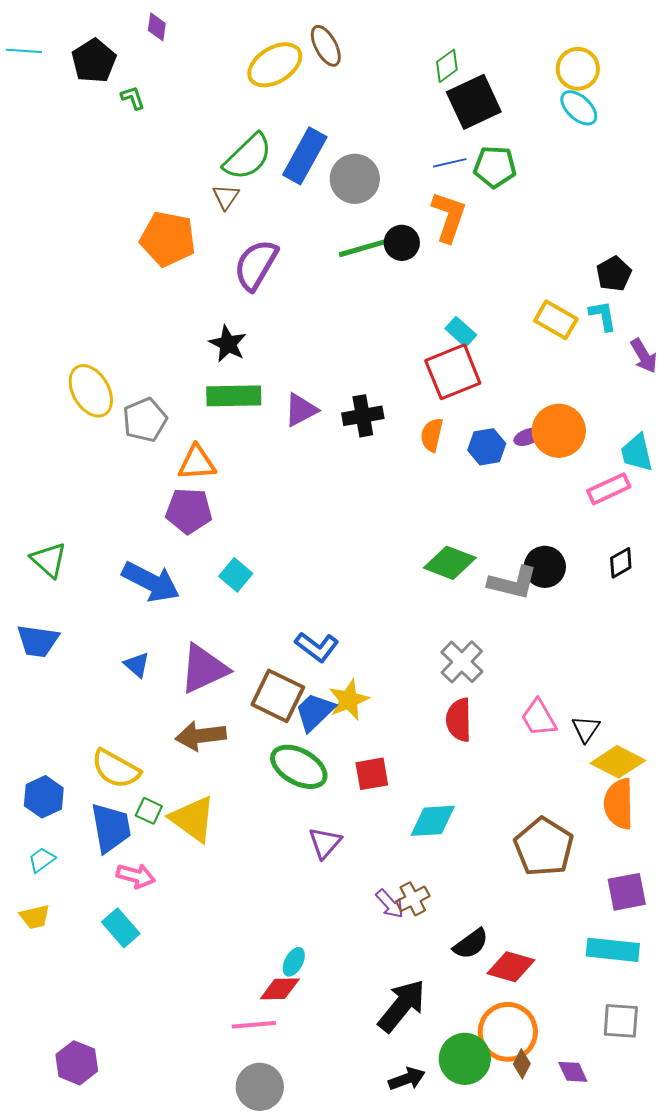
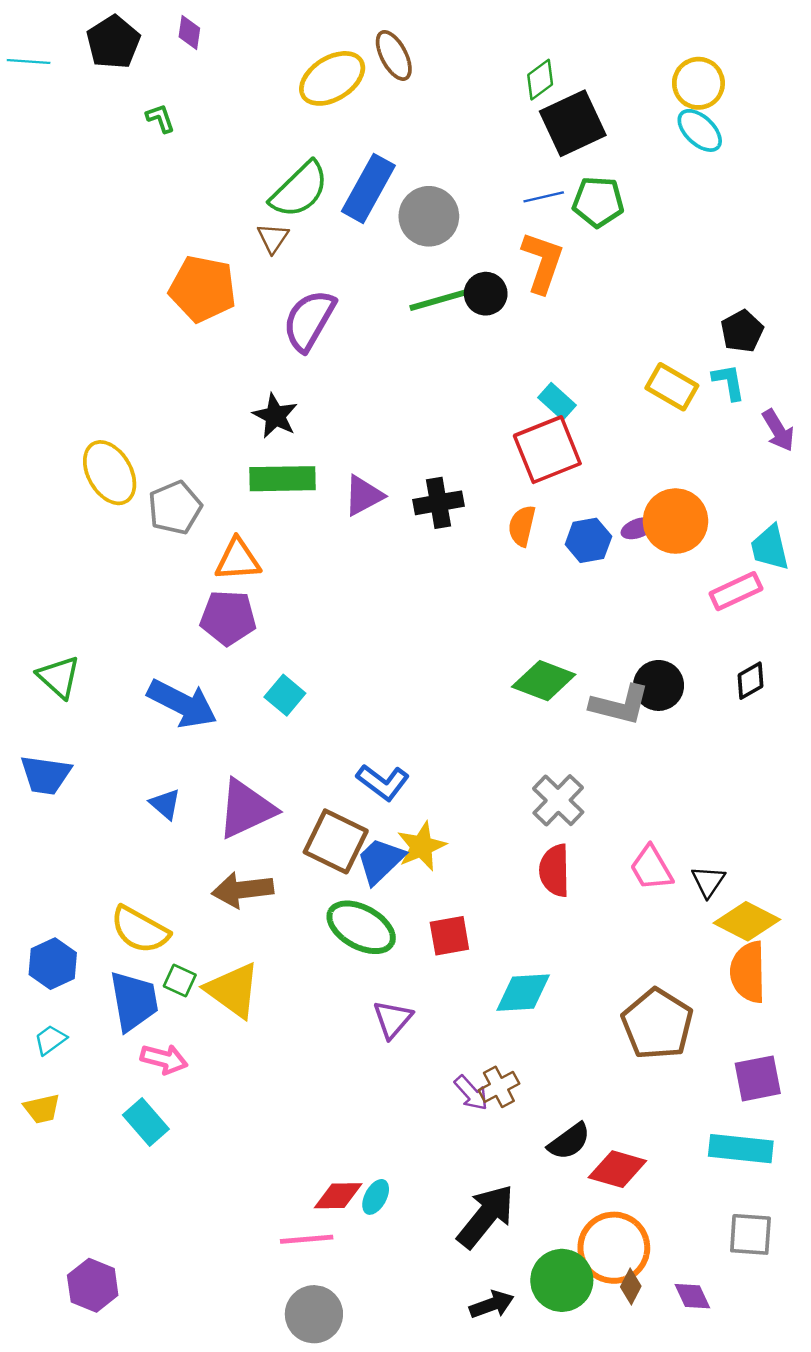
black pentagon: (94, 61) -> (113, 42), moved
cyan ellipse: (294, 962) -> (376, 1197), moved

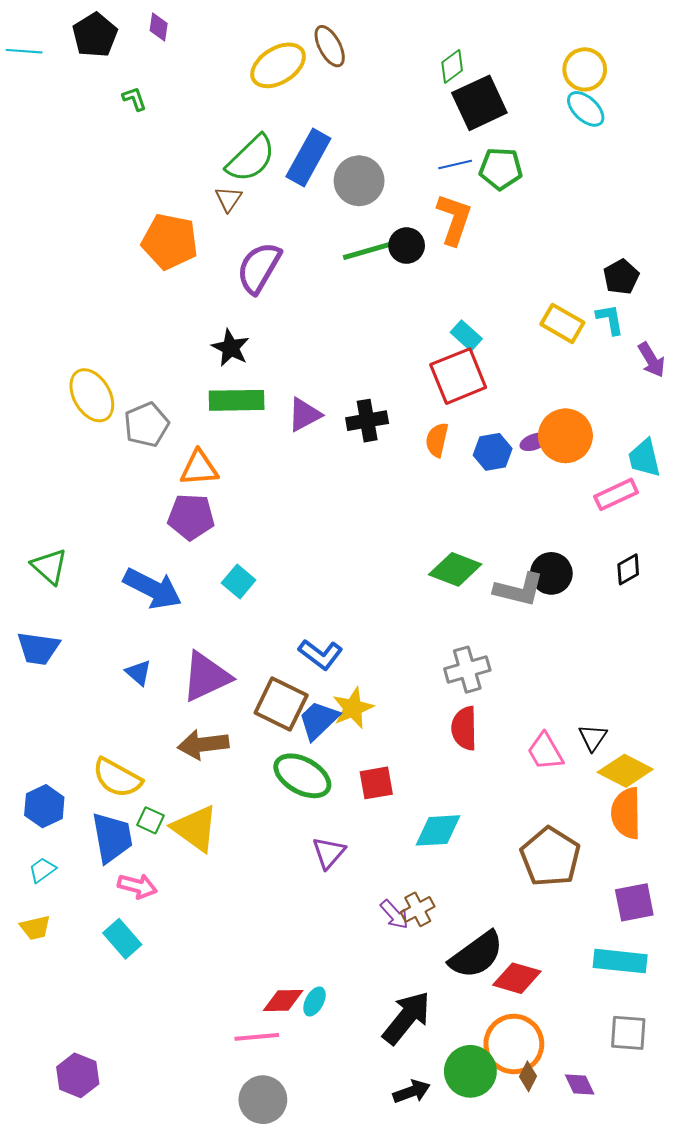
gray cross: (558, 800) -> (467, 670), turned 30
pink trapezoid: (651, 868) -> (545, 752), moved
black semicircle: (569, 1141) -> (476, 955), size x1.5

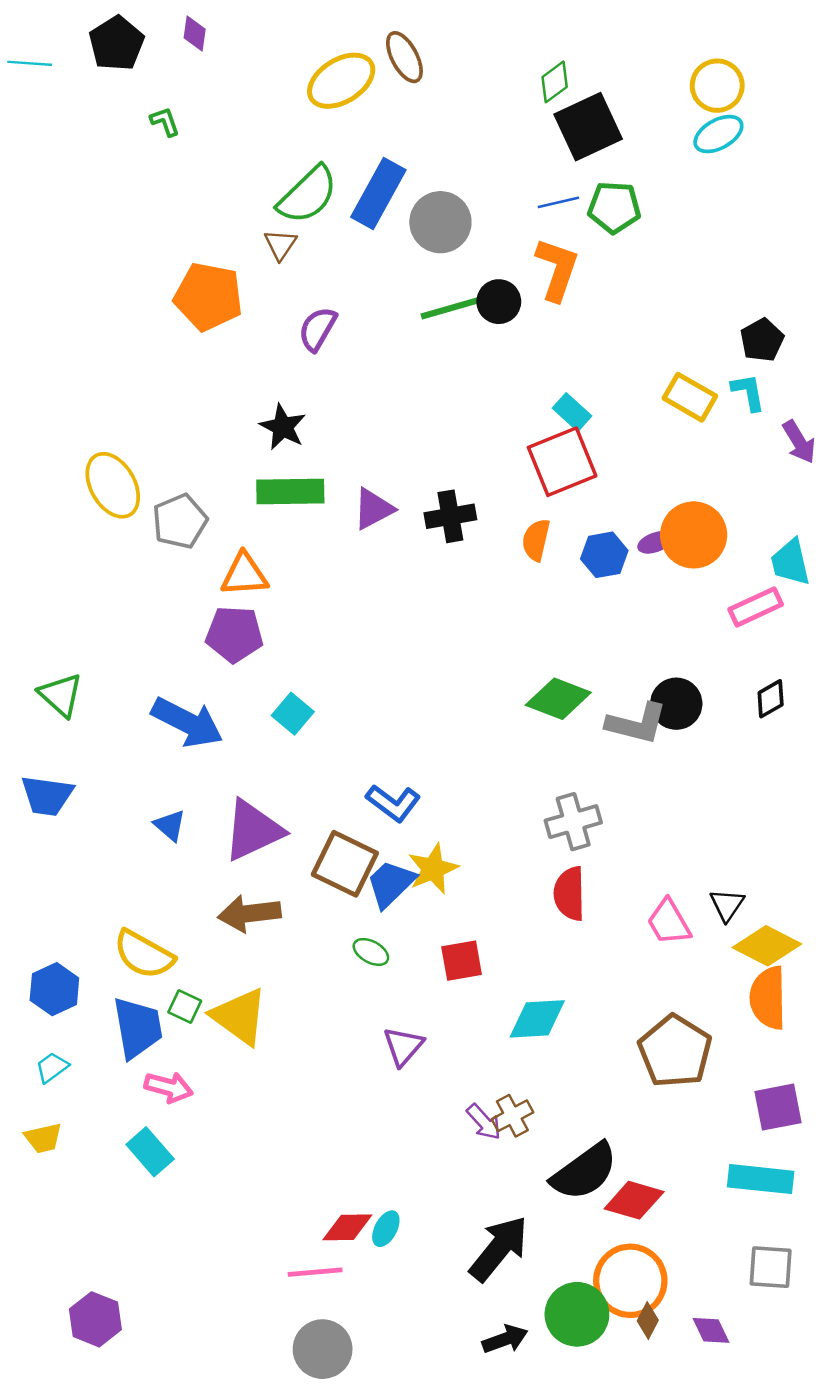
cyan ellipse: (586, 109) -> (718, 134), turned -72
purple semicircle: (259, 268) -> (318, 329), size x0.7
green ellipse: (302, 776) -> (371, 952), size x0.5

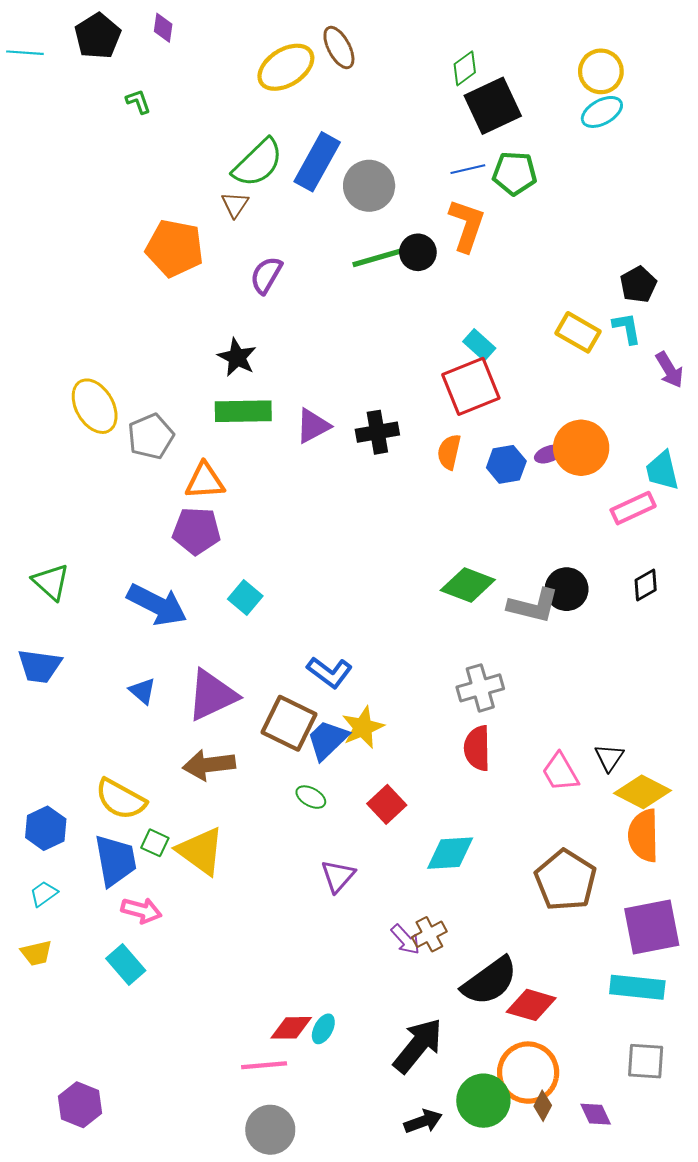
red square: (462, 961) -> (387, 804), turned -33
purple square: (778, 1107) -> (652, 927), size x1.4

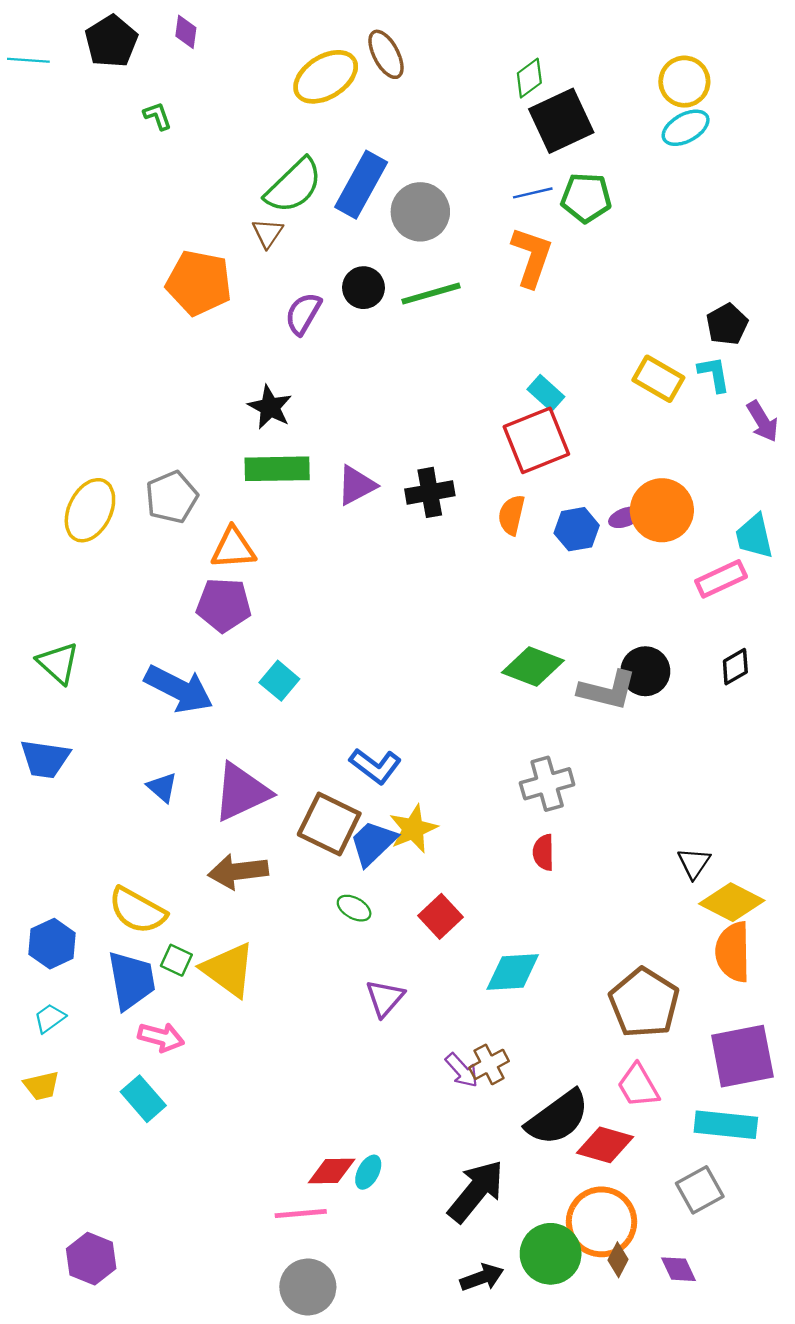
black circle: (418, 252) -> (364, 288), moved
yellow ellipse: (95, 406) -> (90, 510), moved, turned 56
red semicircle: (477, 748) -> (543, 852), size x0.7
pink trapezoid: (560, 772) -> (638, 1086), moved
gray square: (646, 1061) -> (700, 1190), moved, turned -33

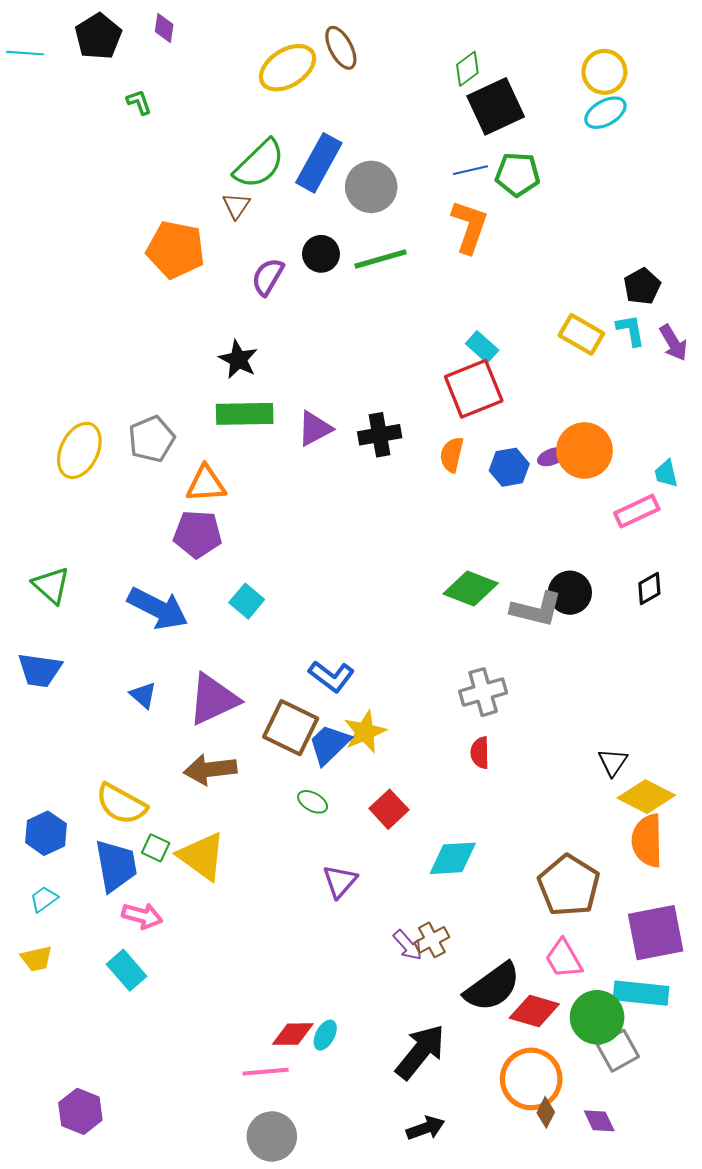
purple arrow: (763, 421) -> (673, 343), moved
cyan trapezoid: (754, 536) -> (666, 473), size x0.7
green circle: (551, 1254) -> (597, 1017), moved

